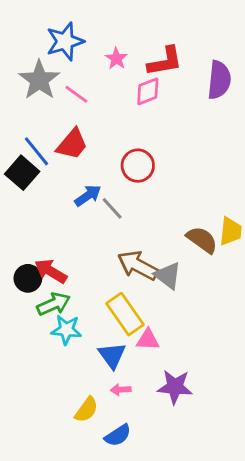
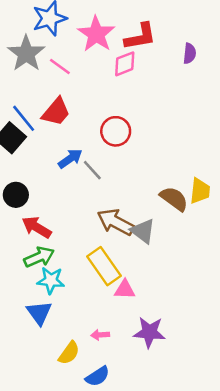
pink star: (116, 59) -> (96, 34), size x1.8
purple semicircle: (219, 80) -> (190, 53), size x0.6
black circle: (28, 278) -> (16, 195), moved
blue triangle: (112, 355) -> (39, 313), moved

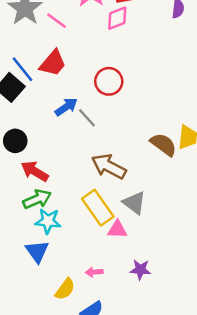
gray triangle: (143, 231) -> (134, 203), moved
purple star: (149, 332) -> (140, 270), size x0.7

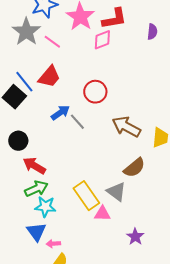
brown semicircle: (163, 145) -> (134, 168), moved, turned 105
brown arrow: (109, 166) -> (126, 127), moved
purple star: (140, 270) -> (135, 237), moved, turned 30
pink arrow: (94, 272) -> (53, 244), moved

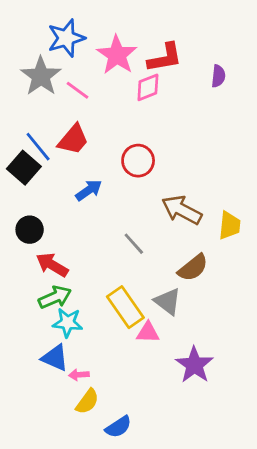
gray line: (77, 122) -> (134, 244), moved
blue triangle: (36, 232) -> (55, 358), turned -30
purple star: (135, 237) -> (194, 365), size x1.5

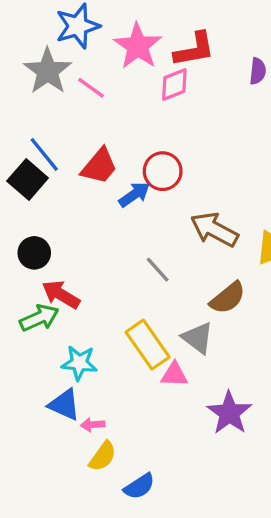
red trapezoid: (73, 139) -> (99, 166), moved
blue arrow: (89, 190) -> (134, 194), moved
green arrow: (55, 297) -> (39, 318), moved

